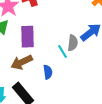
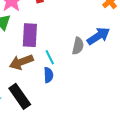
cyan line: (63, 52) -> (50, 57), moved

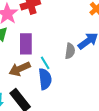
blue semicircle: (48, 75) -> (45, 79), size x1.5

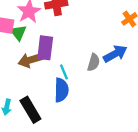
brown arrow: (20, 69) -> (30, 60), moved

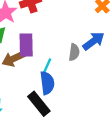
cyan line: (64, 72) -> (47, 65), turned 56
black rectangle: (30, 110) -> (39, 104), moved

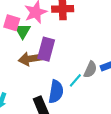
cyan line: (47, 65) -> (75, 80), moved

